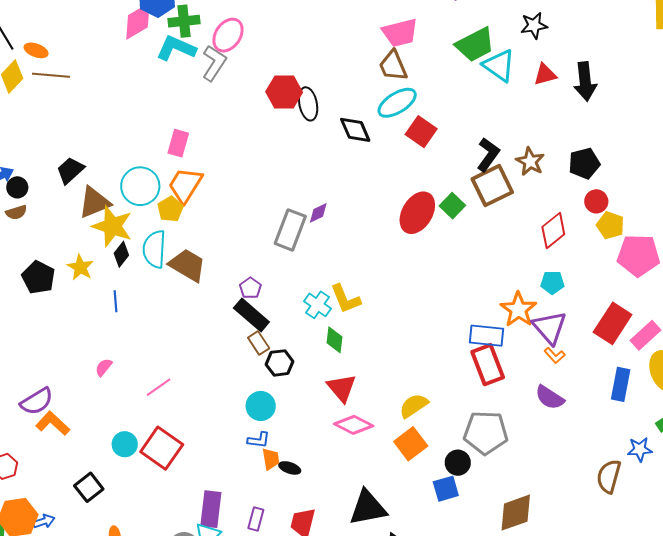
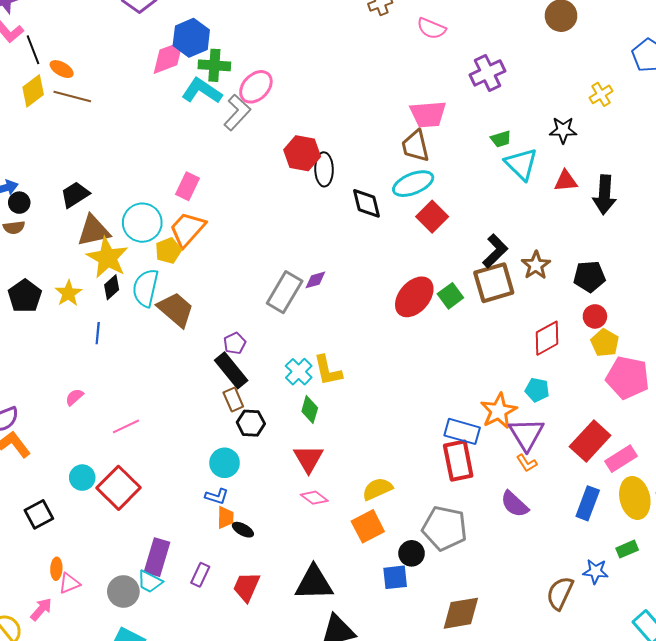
green trapezoid: (475, 45) -> (501, 139), size x0.5
pink diamond: (354, 425) -> (314, 498), size x0.7

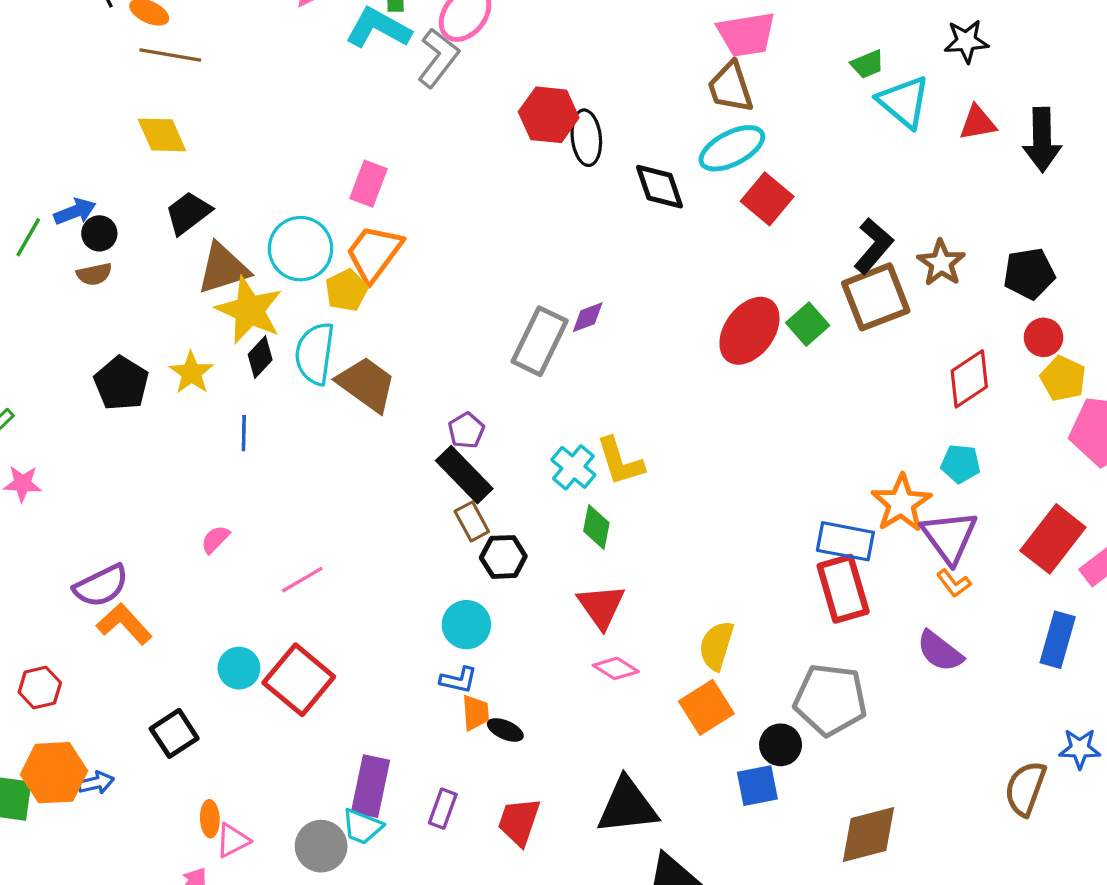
yellow diamond: (33, 91) -> (162, 135), moved, turned -72
yellow semicircle: (377, 489) -> (716, 646), turned -44

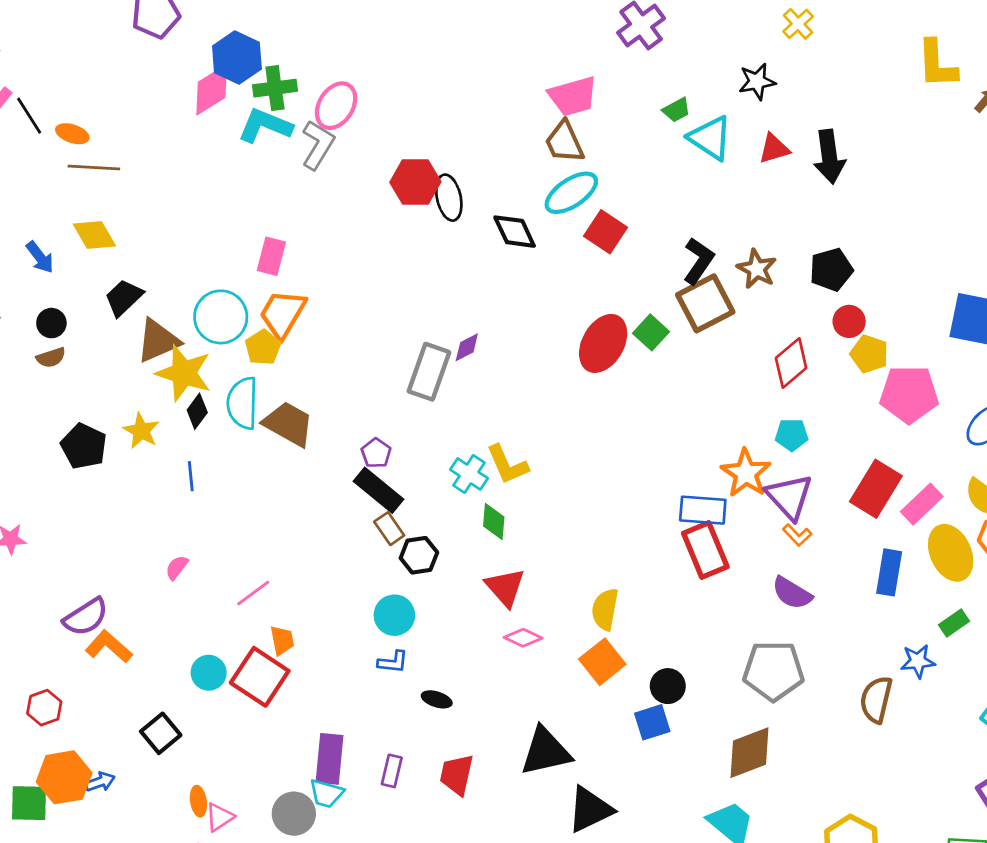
blue arrow: (75, 212) -> (40, 257), moved, turned 80
gray pentagon: (830, 700) -> (773, 671), moved
orange trapezoid: (475, 713) -> (282, 640), moved

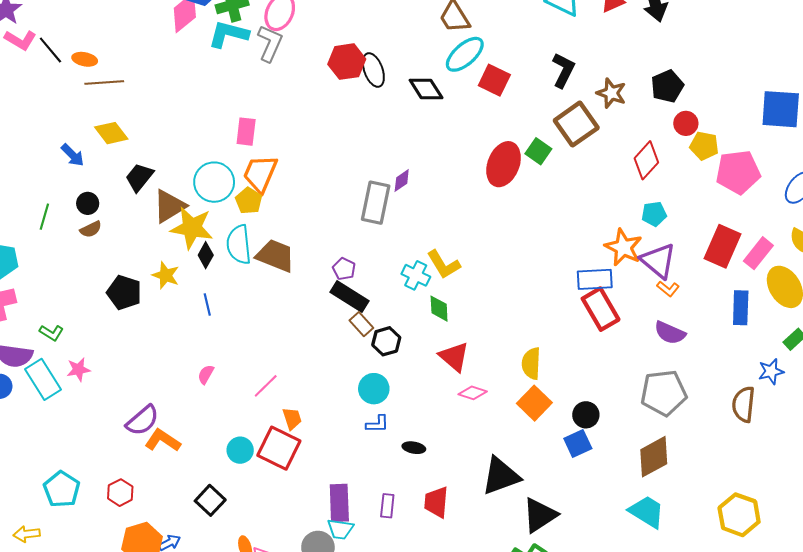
black L-shape: (699, 261) -> (563, 70), moved

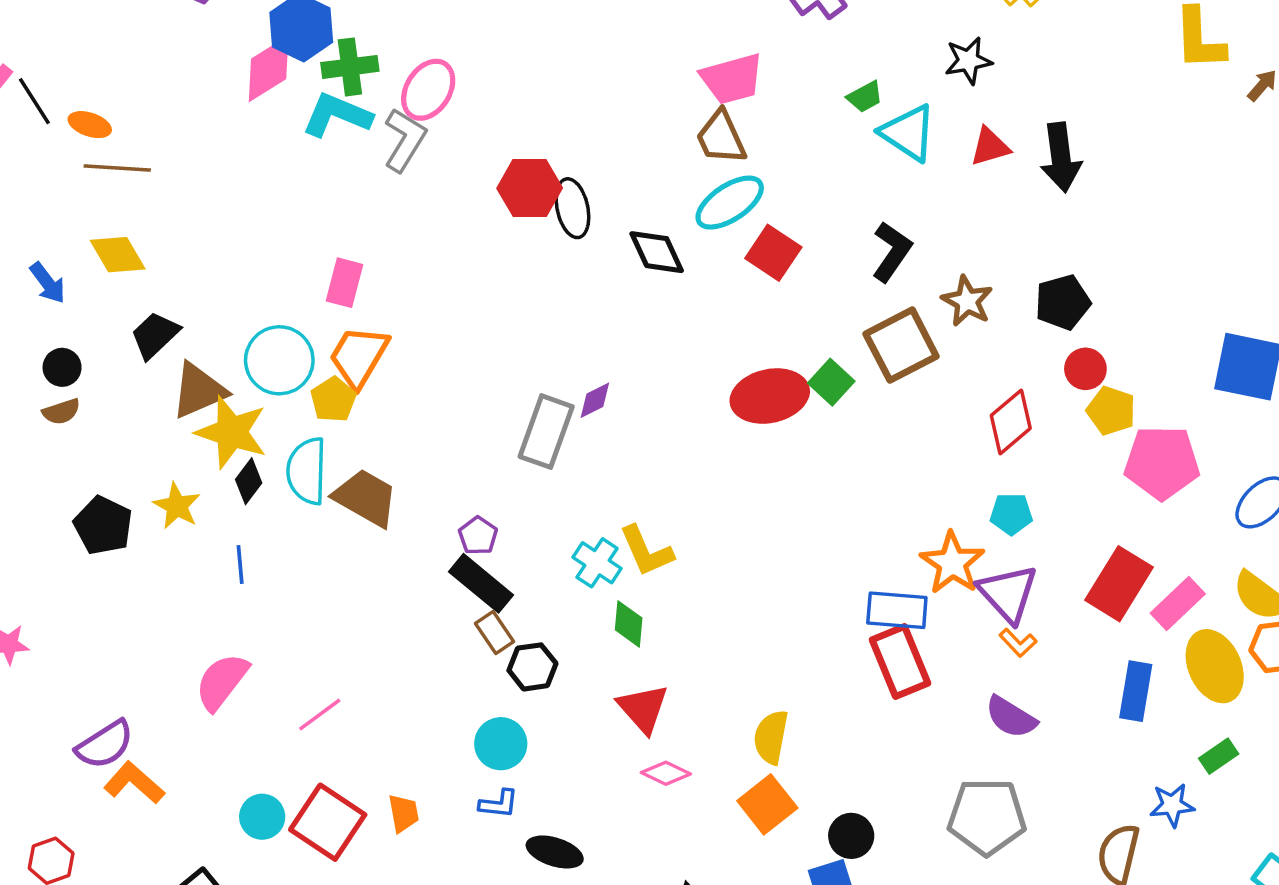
red ellipse: (504, 164) -> (770, 396), turned 48
pink semicircle: (206, 374) -> (222, 682), size x1.8
orange trapezoid: (292, 419) -> (403, 813), moved
black ellipse: (414, 448) -> (555, 852), size x1.4

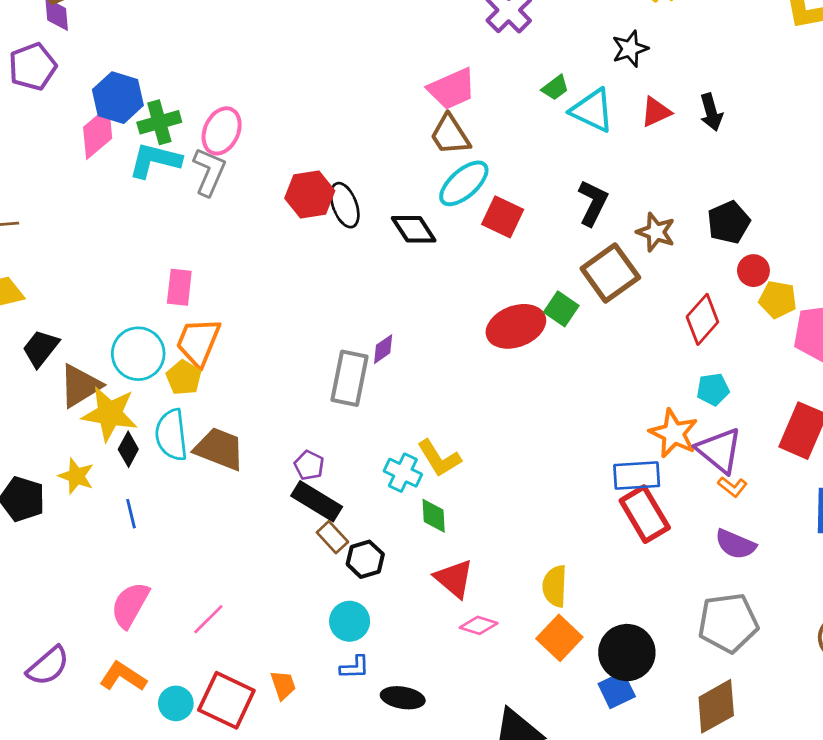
black arrow: (1061, 157) -> (711, 112), size x0.7
orange L-shape: (134, 783) -> (123, 677), moved
black circle: (851, 836) -> (627, 653), size x1.6

